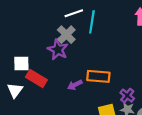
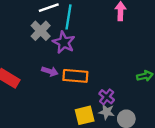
purple star: (58, 50) -> (64, 42), moved
purple arrow: (75, 85) -> (50, 71), moved, turned -136

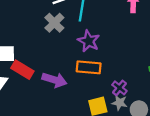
purple star: (64, 42) -> (89, 41), moved
purple arrow: (50, 71) -> (54, 80), moved, size x1.5

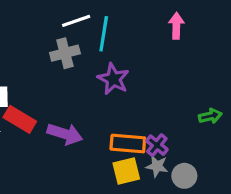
gray cross: (54, 23) -> (65, 53), turned 30
orange rectangle: (89, 67) -> (128, 144), moved

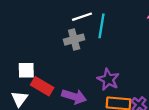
purple star: (113, 79) -> (108, 79), moved

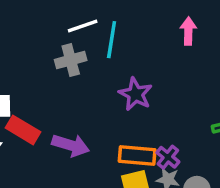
purple star: (108, 79) -> (135, 94), moved

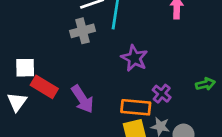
purple arrow: (71, 145) -> (82, 99), turned 40
purple cross: (168, 157) -> (162, 94), moved

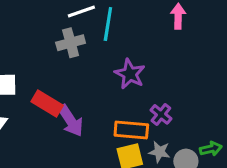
green arrow: (205, 84) -> (211, 149), moved
red rectangle: (44, 87) -> (47, 104), moved

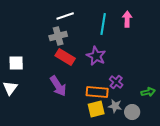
cyan line: (108, 24) -> (103, 24), moved
red rectangle: (47, 104) -> (65, 57), moved
green arrow: (211, 149) -> (148, 92), moved

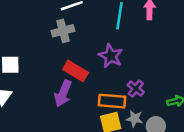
red rectangle: (65, 57) -> (76, 71), moved
purple arrow: (58, 86) -> (63, 94), turned 55

